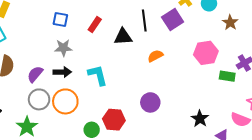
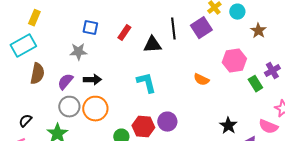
gray star: (63, 48) -> (78, 52), moved
orange semicircle: (155, 56) -> (201, 80), moved, turned -126
cyan L-shape: (98, 75) -> (146, 83), moved
green rectangle: (227, 76) -> (255, 84), turned 49
purple circle: (150, 102) -> (167, 122), moved

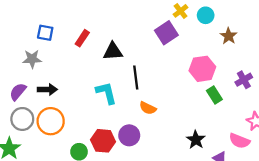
black line: (173, 29) -> (136, 77), moved
orange semicircle: (201, 80) -> (148, 108), moved
green rectangle: (255, 84) -> (214, 95), moved

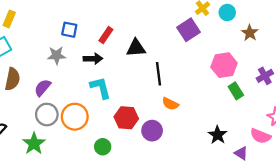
black arrow: (47, 90) -> (93, 59), moved
cyan L-shape: (106, 93) -> (101, 88), moved
red hexagon: (103, 141) -> (126, 118), moved

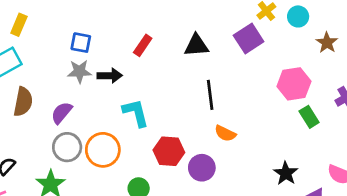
blue square: (69, 30) -> (81, 43), moved
black triangle: (136, 48) -> (196, 45), moved
black arrow: (93, 59) -> (110, 76), moved

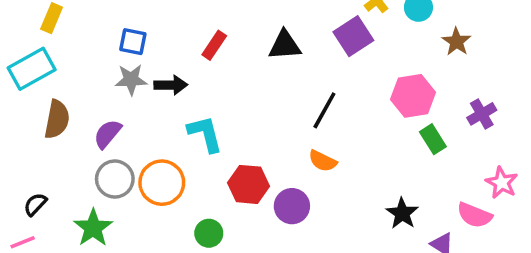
black line: (210, 95) -> (324, 110), moved, turned 36

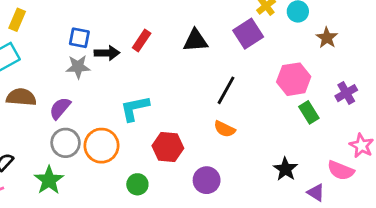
black arrow: (171, 85) -> (107, 53), moved
brown semicircle: (57, 119) -> (21, 97), turned -96
cyan L-shape: (205, 134) -> (135, 108), turned -88
purple circle: (292, 206) -> (207, 180), moved

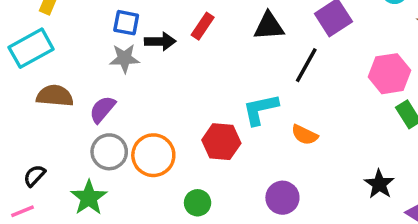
black line: (226, 90) -> (306, 65), moved
cyan L-shape: (135, 108) -> (260, 109), moved
red hexagon: (168, 147) -> (221, 142), moved

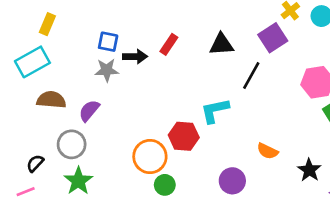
orange semicircle: (305, 135) -> (267, 151), moved
gray circle: (109, 152) -> (72, 144), moved
orange circle: (153, 155) -> (150, 157), moved

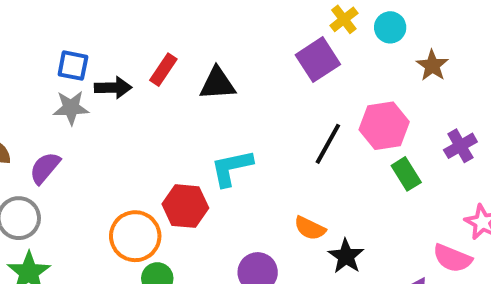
black triangle: (222, 44) -> (217, 84), moved
black line: (251, 75) -> (328, 144), moved
black star: (309, 170) -> (346, 256), moved

